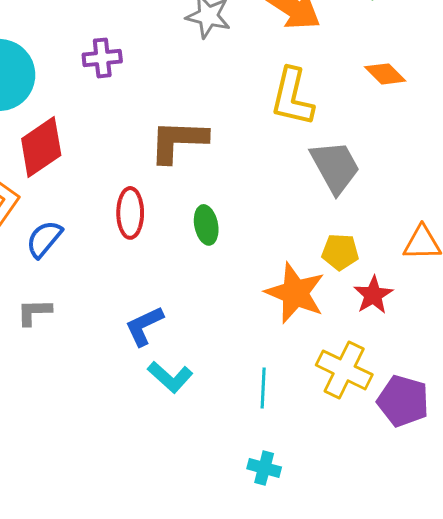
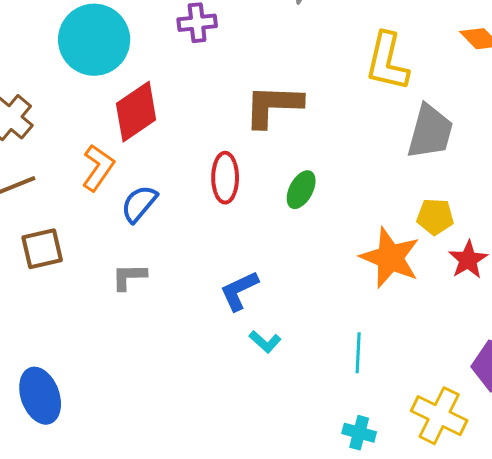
gray trapezoid: (335, 167) -> (430, 132), turned 44
green ellipse: (206, 225) -> (301, 190), turned 39
yellow cross: (344, 370) -> (439, 416), moved
cyan L-shape: (170, 377) -> (265, 342), size x0.7

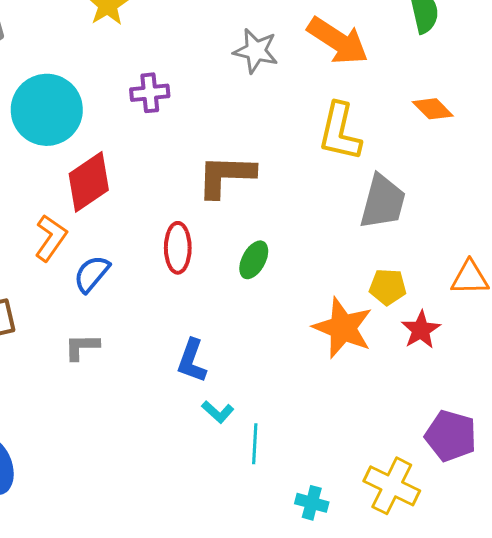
blue L-shape: (239, 291) -> (192, 361), turned -45
cyan line: (358, 353) -> (255, 444), moved

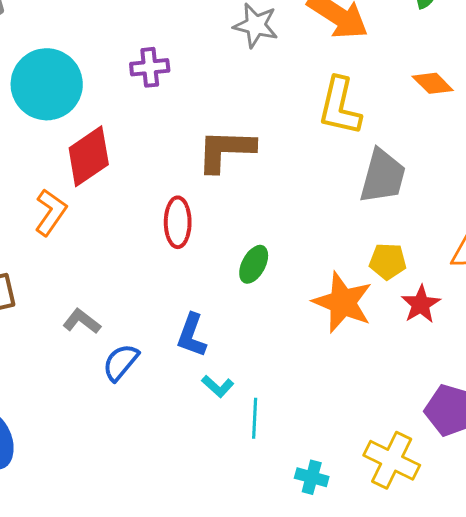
green ellipse: (254, 260) -> (254, 264), moved
blue semicircle: (92, 274) -> (121, 362), moved
gray L-shape: (82, 347) -> (82, 321), turned 39

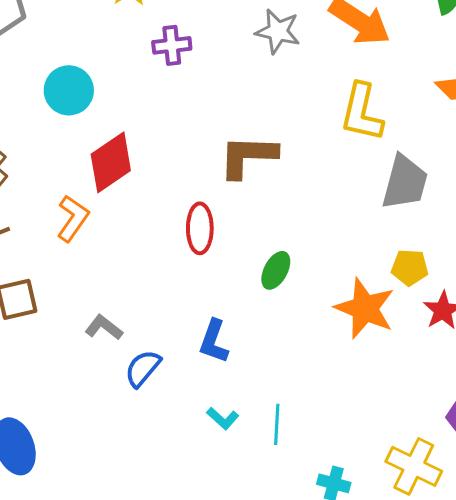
purple cross: (150, 67) -> (172, 45), moved
cyan circle: (47, 84) -> (69, 90), size x0.7
cyan L-shape: (218, 386) -> (223, 418), moved

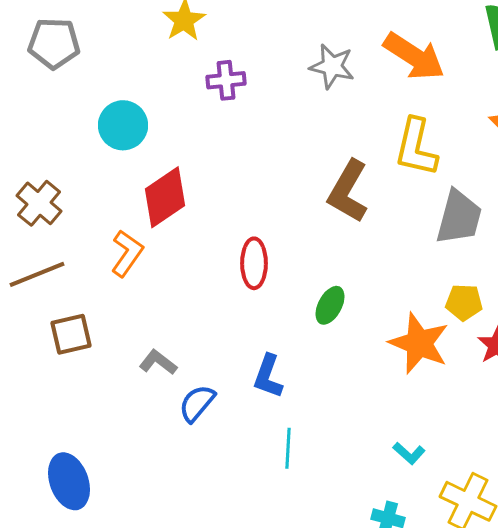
brown L-shape: (248, 156) -> (348, 191), moved, turned -62
cyan L-shape: (223, 418) -> (409, 453), moved
cyan line: (277, 424) -> (288, 448), moved

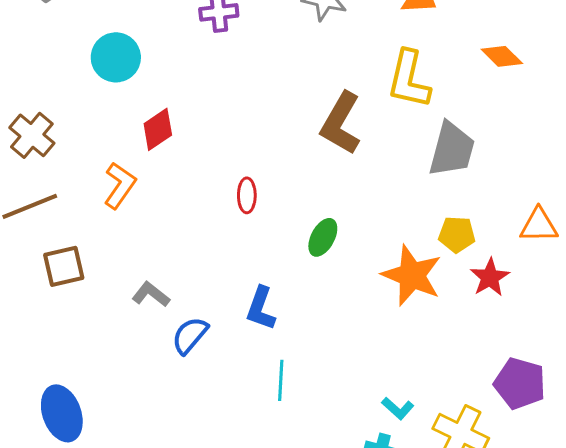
red diamond: (165, 197) -> (158, 129), size x0.7
red ellipse: (254, 263) -> (247, 195), size x0.7
cyan L-shape: (409, 453) -> (398, 408), moved

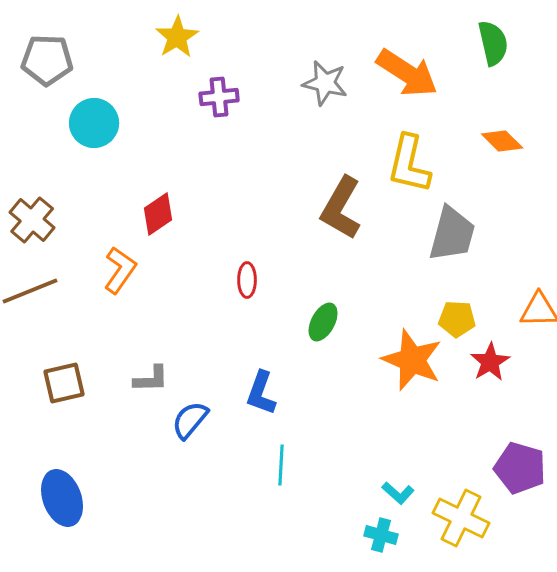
cyan circle: (116, 57) -> (94, 123), moved
brown square: (64, 266) -> (64, 383), moved
gray L-shape: (151, 294) -> (151, 379), turned 141

